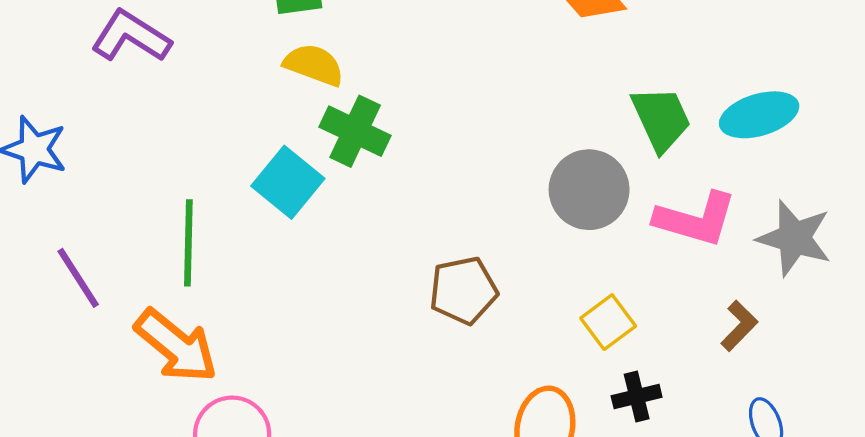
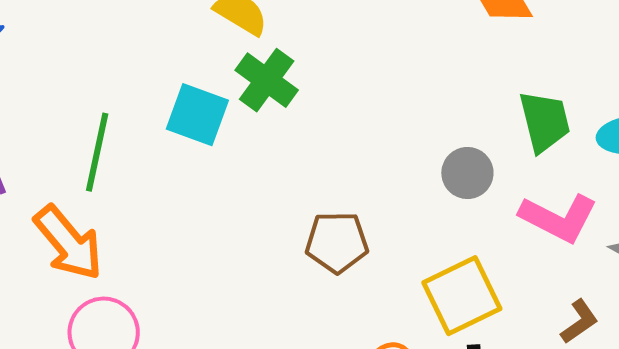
cyan square: (288, 182) -> (197, 115), turned -30
gray circle: (589, 190) -> (467, 173), size x0.7
yellow square: (608, 322) -> (462, 296), size x1.6

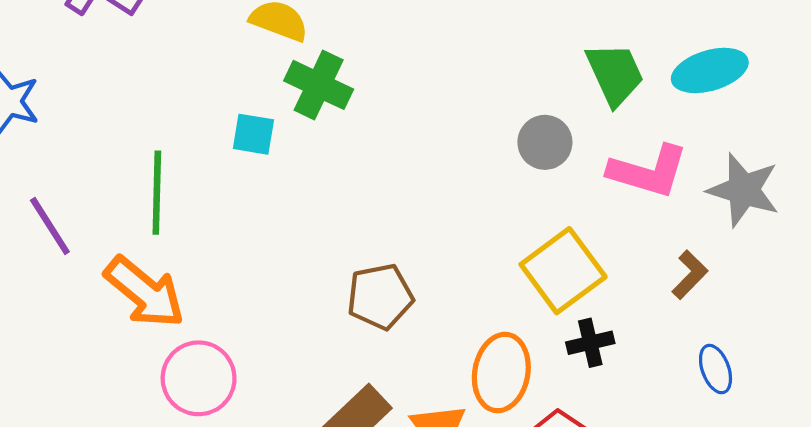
cyan square: (197, 115) -> (253, 134), size x0.7
brown pentagon: (337, 242) -> (380, 297), moved

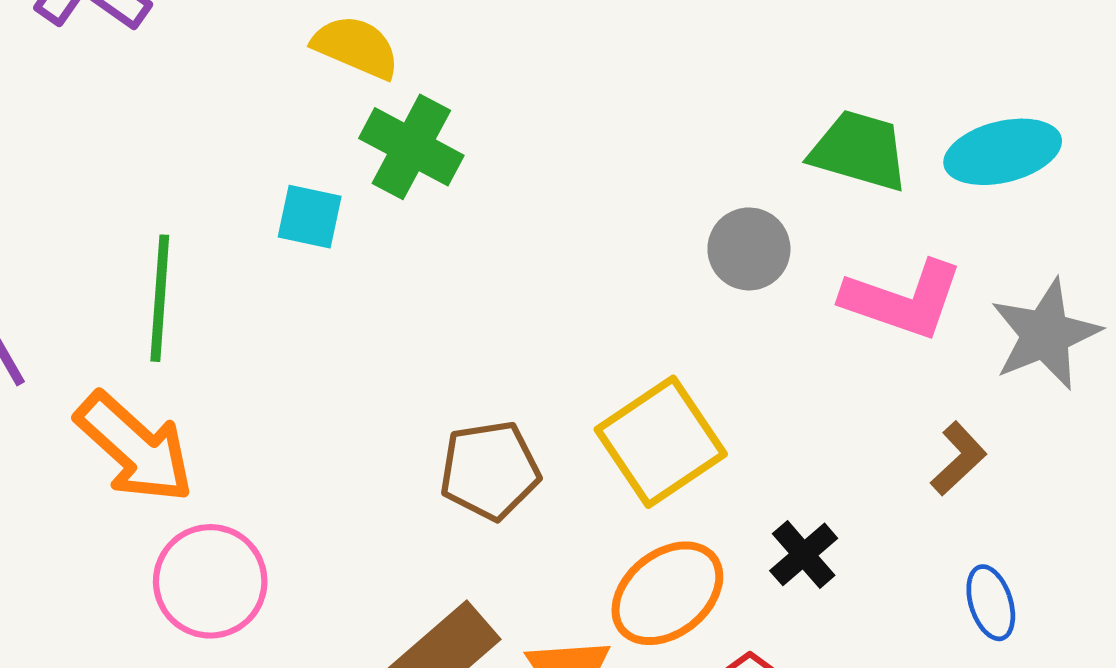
green trapezoid: (615, 74) -> (859, 151), turned -52
gray star: (744, 190) -> (1045, 334), turned 30
yellow square: (563, 271) -> (661, 442), moved
black cross: (590, 343) -> (804, 554), turned -30
orange ellipse: (501, 373) -> (667, 593), turned 38

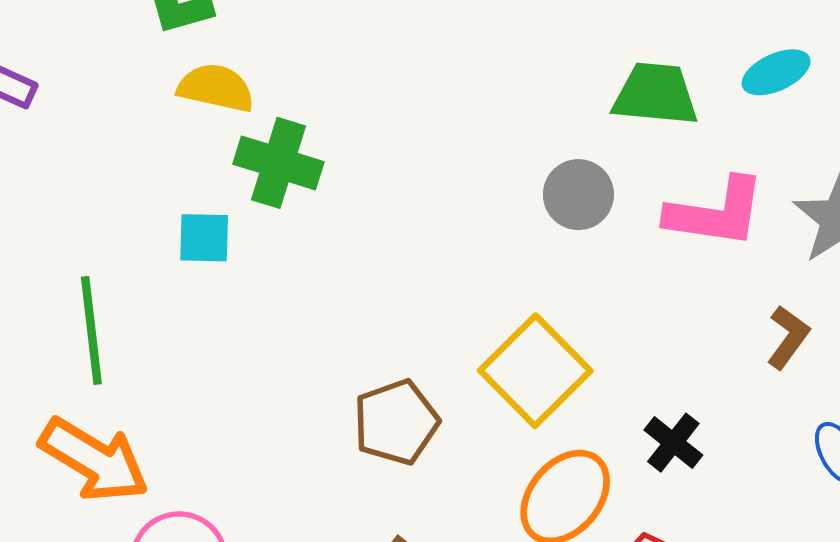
cyan ellipse: (1003, 152) -> (776, 72), size x0.7

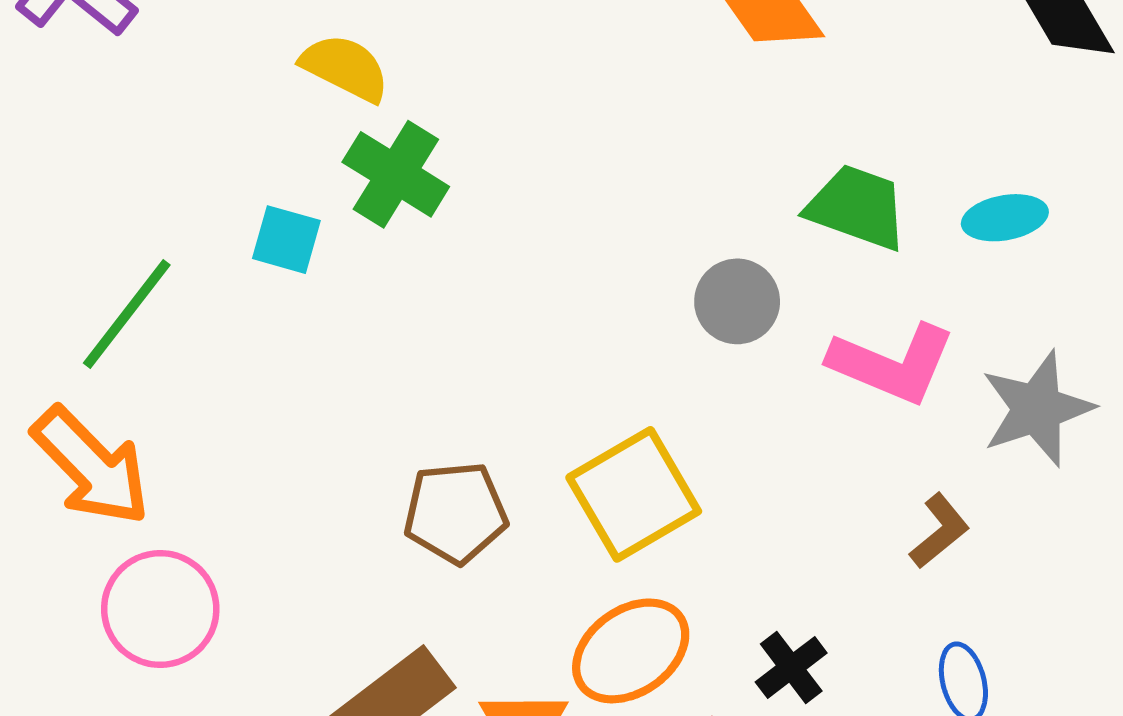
green line: (91, 330) -> (127, 314), turned 30
black cross: (673, 443) -> (791, 667), moved

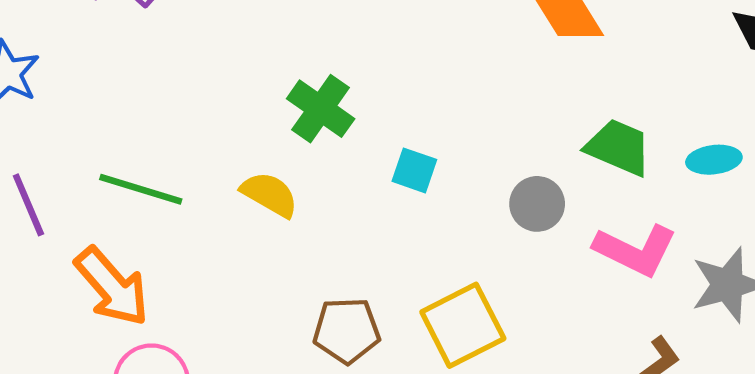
yellow semicircle: (345, 68) -> (270, 194), moved
cyan square: (286, 240) -> (414, 170), moved
green line: (127, 314) -> (141, 189), turned 66

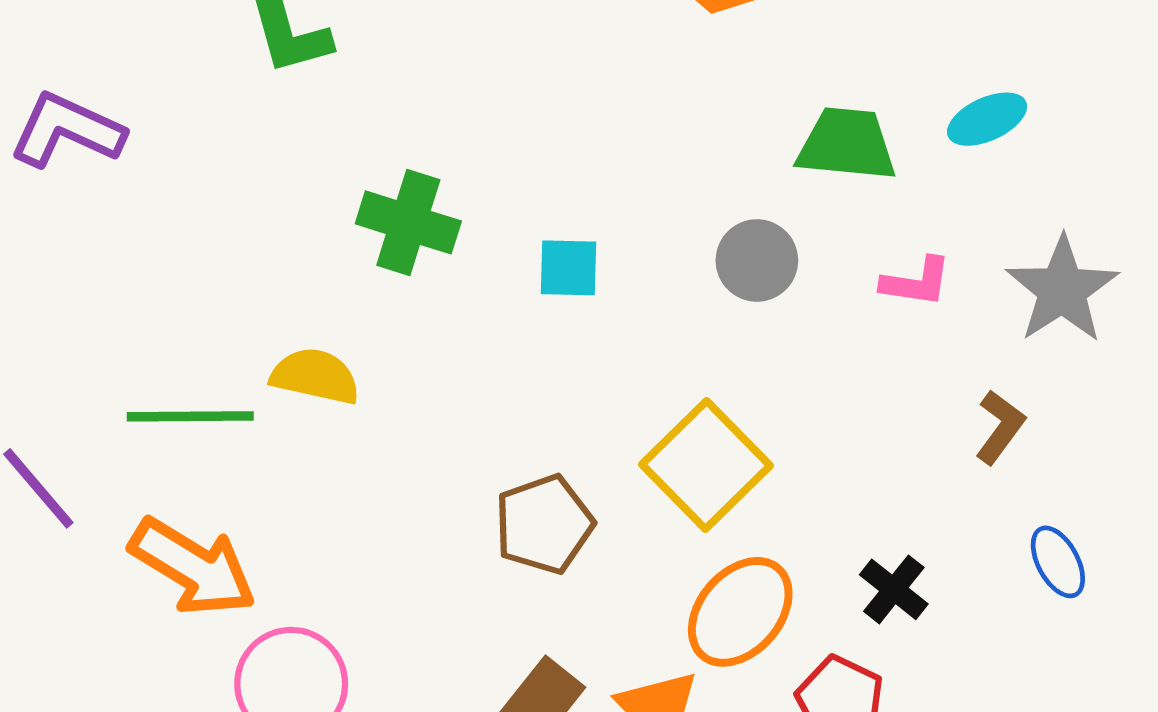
yellow semicircle: (270, 194) -> (315, 376), moved
pink L-shape: (635, 250) -> (916, 282), size x0.6

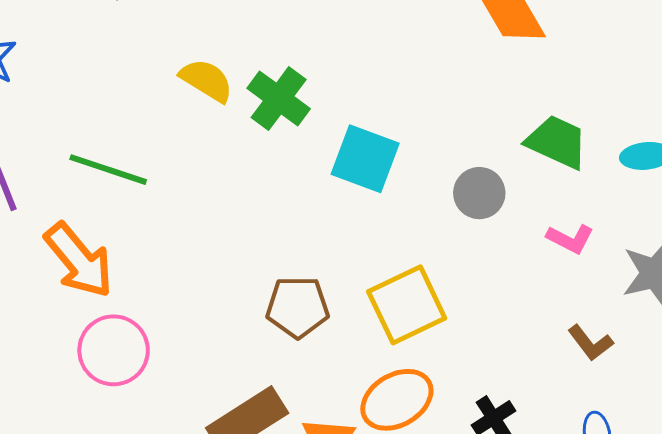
cyan square: (569, 268) -> (365, 159), size x1.6
yellow semicircle: (315, 376) -> (206, 80), moved
brown L-shape: (1000, 427) -> (590, 343), turned 87

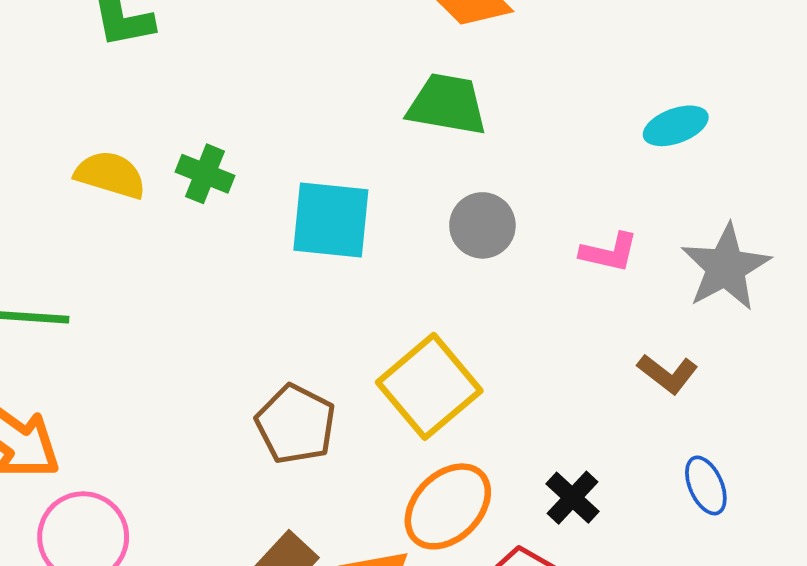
green cross: (279, 99) -> (205, 174), size x0.7
green trapezoid: (557, 142) -> (447, 104), moved
brown pentagon: (298, 307) -> (296, 424), turned -30

